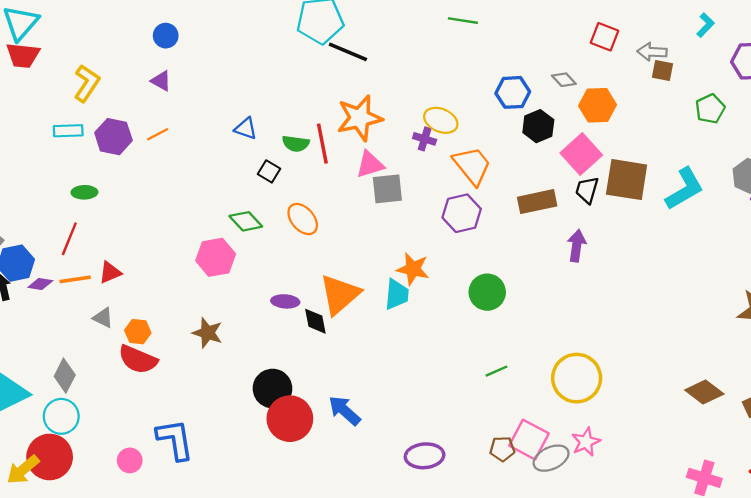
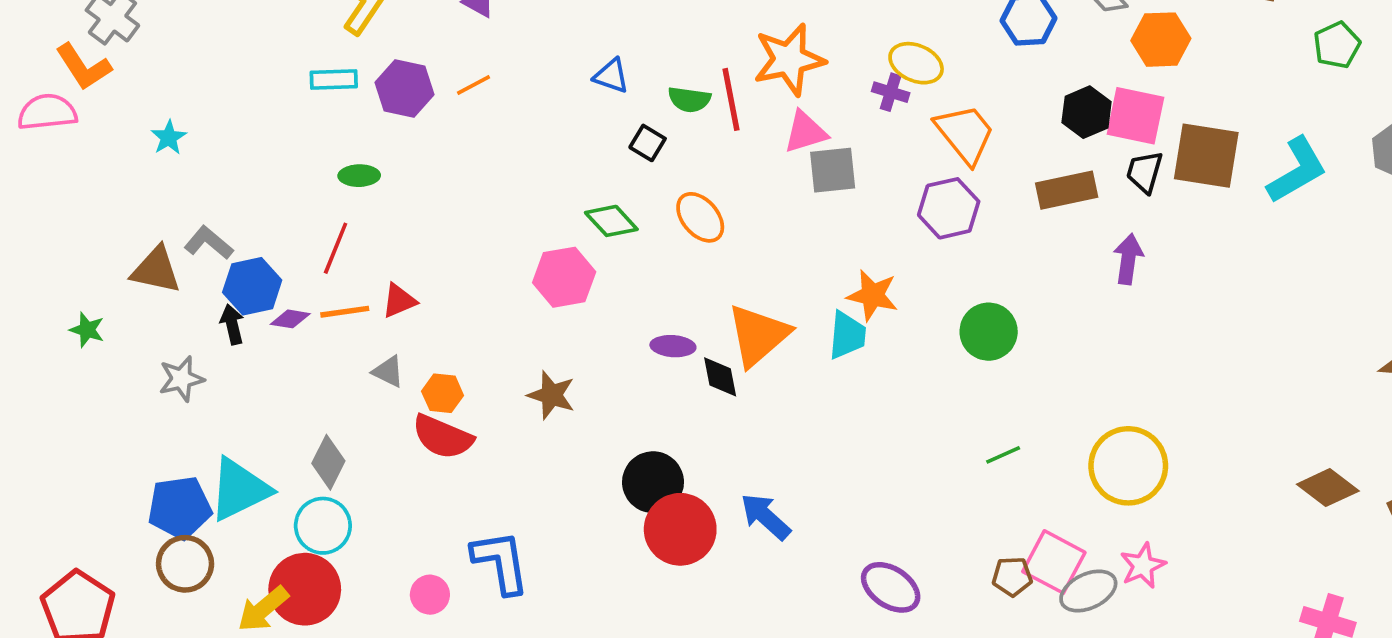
black hexagon: (538, 126) -> (1087, 112), moved
pink square: (581, 154) -> (1136, 116), turned -36
purple ellipse: (425, 456) -> (891, 587), turned 39

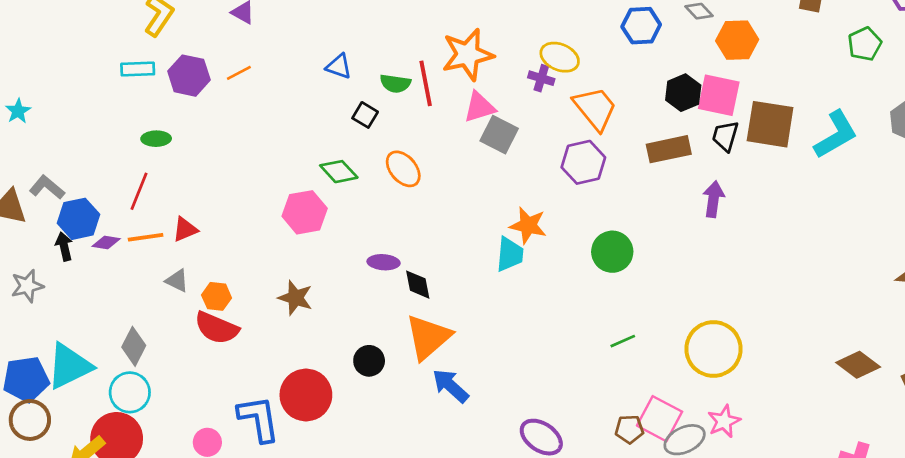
gray square: (833, 170) -> (499, 135), turned 33
orange triangle: (758, 335) -> (428, 337), moved
black circle: (653, 482) -> (369, 361), size x0.7
red circle: (680, 529) -> (306, 395), moved

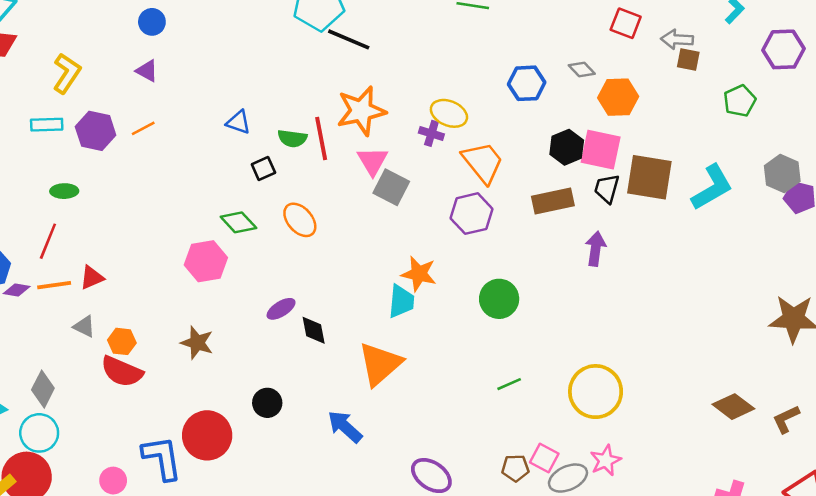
pink triangle: (479, 107) -> (372, 161), turned -44
black square: (365, 115) -> (263, 169), turned 35
purple ellipse: (384, 262) -> (281, 309), turned -36
orange triangle: (428, 337) -> (380, 364), moved
pink square: (660, 419) -> (544, 458), size x0.7

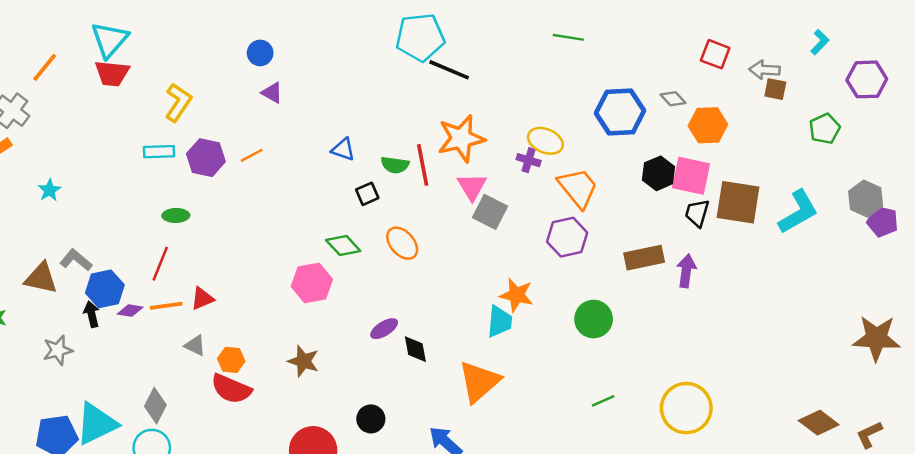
purple triangle: (147, 71) -> (272, 93), moved
blue hexagon: (527, 83) -> (620, 112), size x1.4
brown rectangle: (553, 201) -> (644, 258), moved

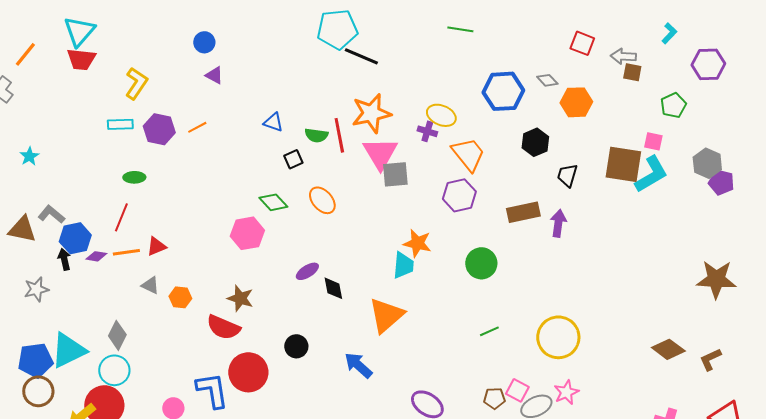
pink square: (691, 176) -> (653, 141), moved, size x0.6
pink triangle: (472, 187) -> (380, 153), size x1.4
brown square: (738, 202) -> (623, 164), moved
gray square: (490, 212) -> (395, 174), turned -32
red semicircle: (231, 389) -> (223, 327), moved

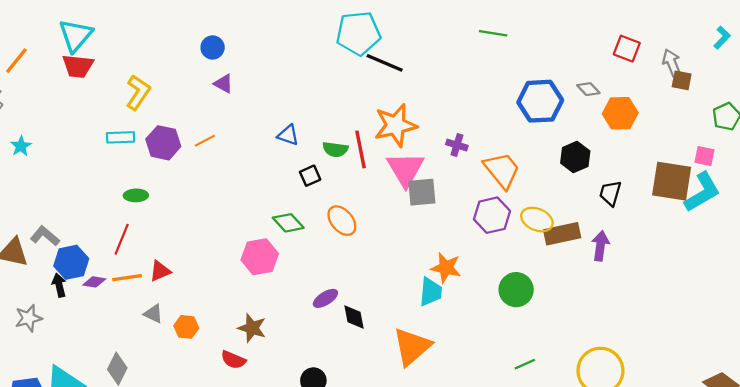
gray arrow: (623, 56) -> (672, 63), turned 65
yellow ellipse: (441, 115) -> (537, 220), moved
cyan star: (29, 156) -> (21, 146), moved
red semicircle: (223, 327) -> (233, 360), size x0.7

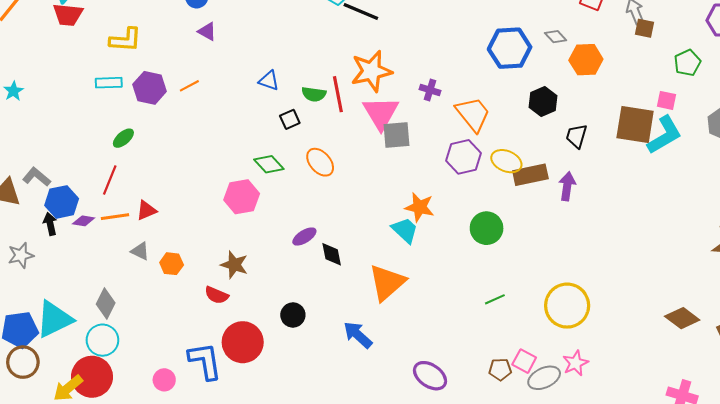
yellow L-shape: (138, 92) -> (125, 40), turned 60
green ellipse: (136, 195) -> (123, 138), turned -40
cyan trapezoid: (431, 292) -> (405, 230), turned -52

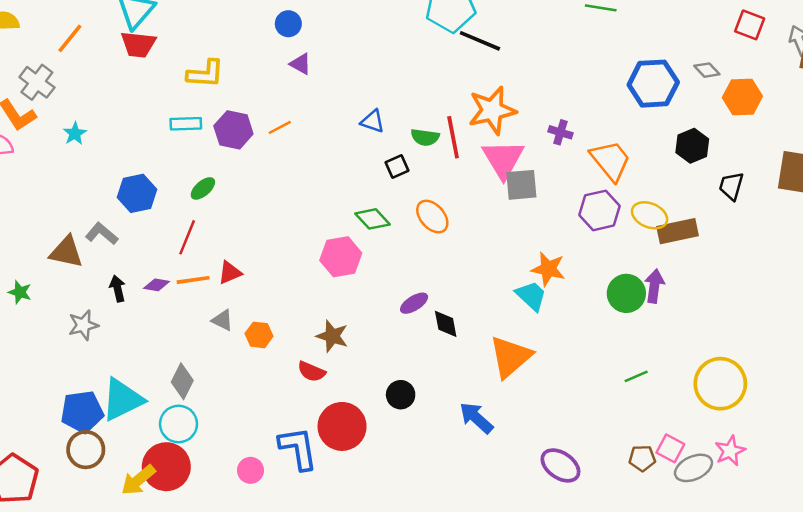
purple arrow: (567, 186) -> (654, 286), moved
blue hexagon: (62, 202) -> (137, 193), moved

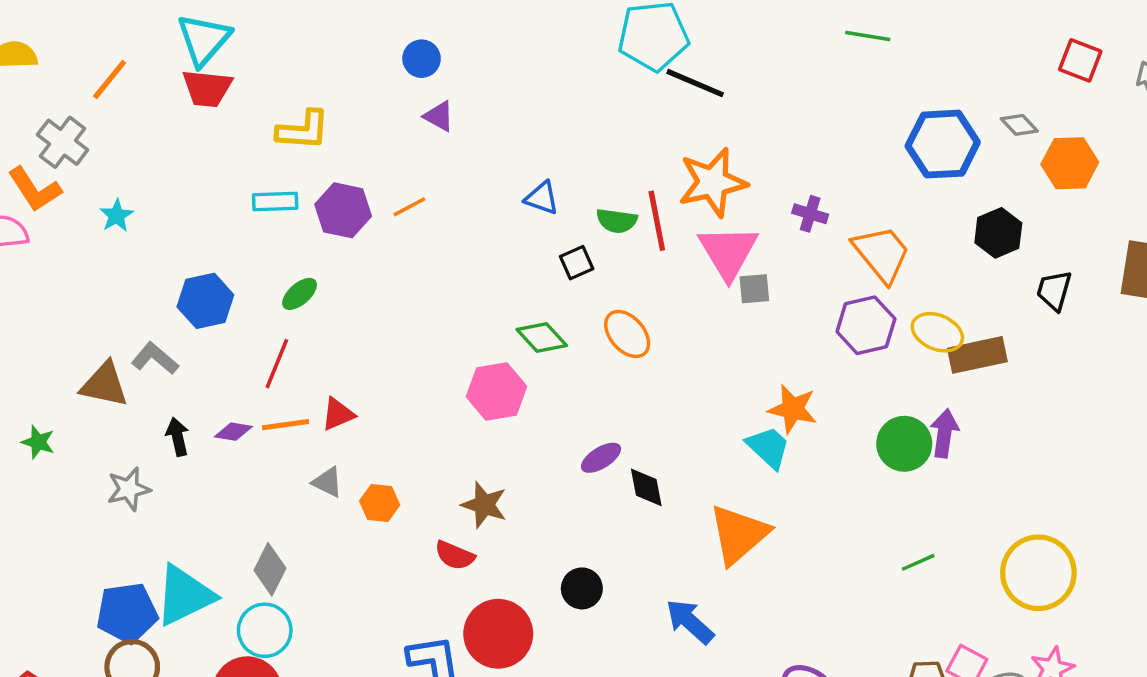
gray square: (521, 185) -> (754, 289), size x0.7

